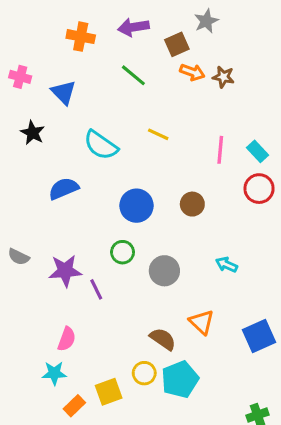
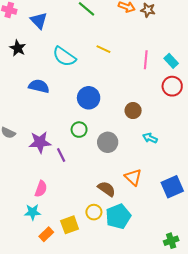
blue semicircle: (64, 189) -> (39, 86), turned 36
brown circle: (192, 204) -> (133, 111), moved

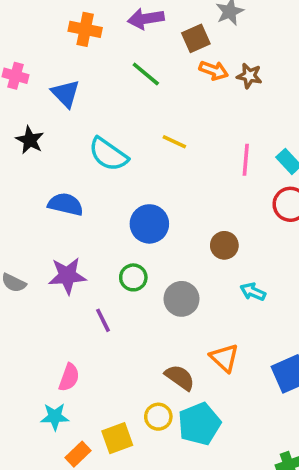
purple star: (40, 142) -> (67, 276), moved

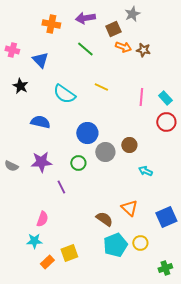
gray circle: (182, 299) -> (105, 152), moved
yellow circle: (158, 417) -> (140, 243), moved

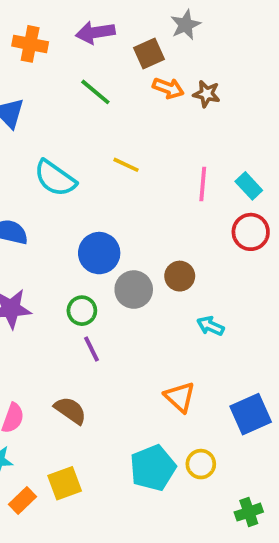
purple line: (61, 187) -> (91, 349), moved
brown semicircle: (104, 219) -> (70, 410), moved

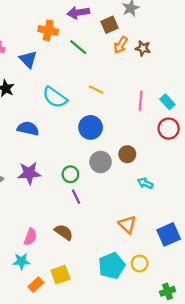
orange cross: (30, 44) -> (48, 30), moved
orange arrow: (168, 88) -> (121, 45), turned 102
blue circle: (99, 253) -> (91, 127), moved

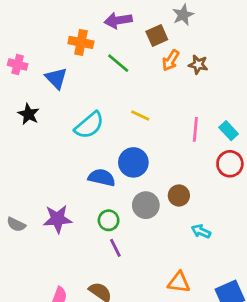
cyan semicircle: (55, 97) -> (89, 125), turned -75
blue semicircle: (28, 129) -> (102, 178), moved
orange triangle: (127, 224) -> (179, 282), turned -36

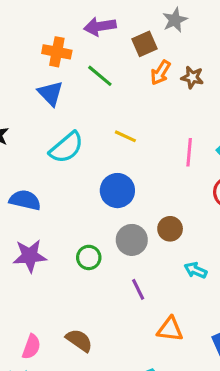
blue triangle: (56, 78) -> (50, 93), moved
blue semicircle: (102, 178) -> (25, 200), moved
purple line: (115, 248) -> (138, 289), moved

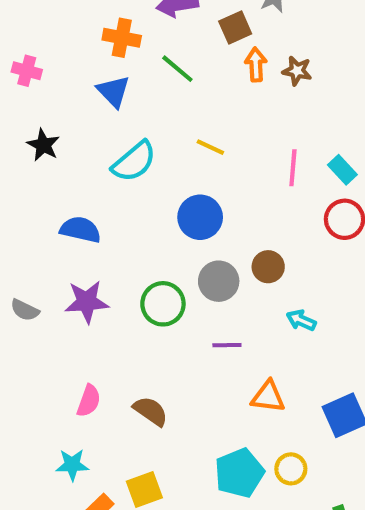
orange arrow: (160, 73) -> (256, 65), turned 145
green circle: (89, 257) -> (163, 304), size x1.4
purple line: (138, 289) -> (227, 345), turned -65
pink semicircle: (31, 347) -> (89, 401), moved

